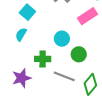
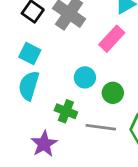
cyan semicircle: (21, 34) -> (29, 86), size x1.5
green cross: (43, 59) -> (66, 111), turned 35

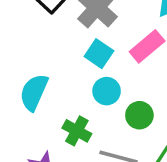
cyan square: (30, 54) -> (99, 54), moved

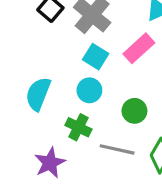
cyan circle: (107, 91) -> (89, 90), moved

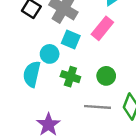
cyan circle: (89, 90) -> (50, 54), moved
green cross: (78, 127) -> (70, 77), moved

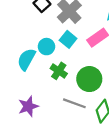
green circle: (106, 76) -> (89, 79), size x1.5

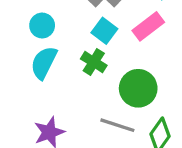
cyan circle: (46, 47) -> (42, 26), moved
green cross: (59, 71) -> (94, 62), moved

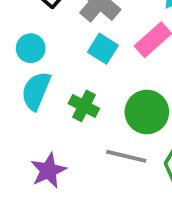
green cross: (94, 62) -> (84, 106), moved

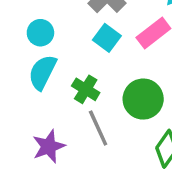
gray line: (126, 156) -> (98, 128), moved, turned 48

